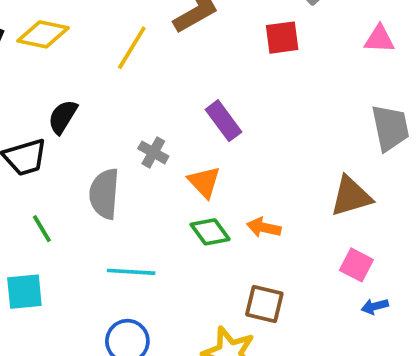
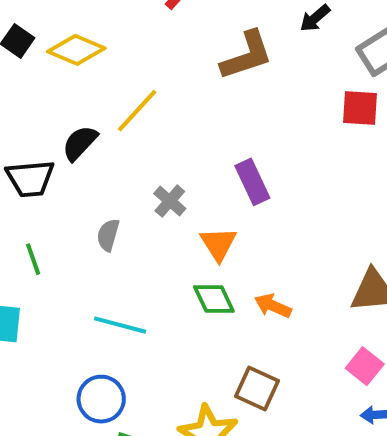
red square: (282, 38) -> (360, 108), moved
yellow line: (132, 48) -> (137, 111), moved
gray semicircle: (104, 194) -> (108, 235), size x0.6

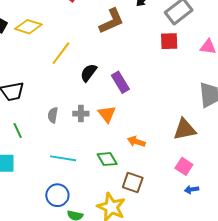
black semicircle: (80, 143) -> (89, 73), moved
gray cross: (170, 201) -> (81, 114), moved, turned -35
green diamond: (214, 299) -> (107, 159), moved

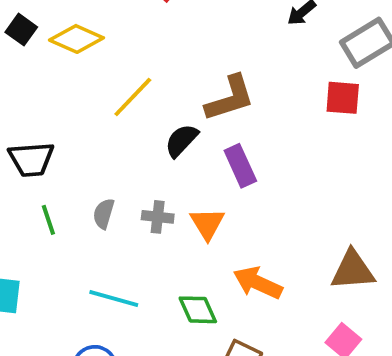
brown L-shape: (111, 21) -> (230, 98), moved
green line: (18, 130) -> (48, 220), moved
orange arrow: (136, 142) -> (258, 283), size x1.4

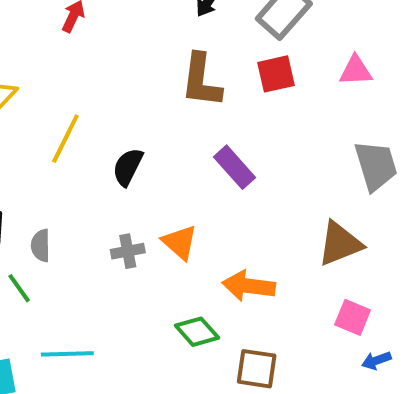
brown L-shape: (230, 98) -> (201, 81), moved, turned 132
purple rectangle: (240, 166) -> (235, 167), moved
gray semicircle: (104, 214) -> (41, 246), moved
cyan line: (114, 299) -> (67, 354), moved

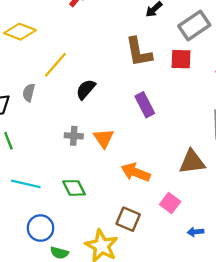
brown L-shape: (201, 81) -> (139, 52), turned -32
gray semicircle: (41, 246) -> (29, 93), moved
pink square: (353, 317) -> (170, 203), moved
green diamond: (197, 332) -> (74, 188), moved

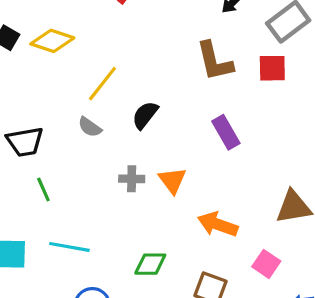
gray semicircle: (29, 93) -> (90, 127), moved, turned -66
green diamond: (74, 188) -> (150, 264), moved, turned -60

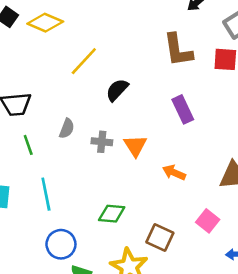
gray semicircle: (90, 127) -> (67, 128), moved, turned -108
orange arrow: (218, 224) -> (174, 172), moved, size x0.7
cyan line: (69, 247) -> (46, 194), turned 64

